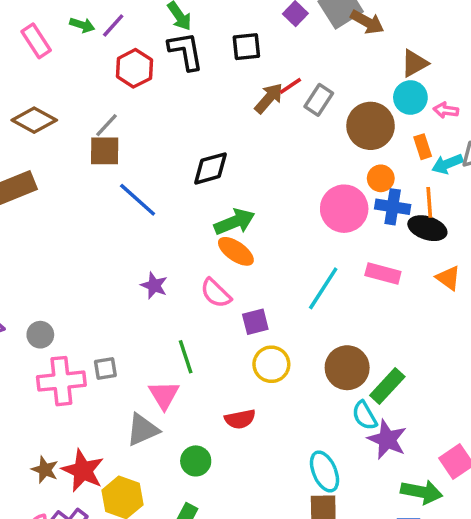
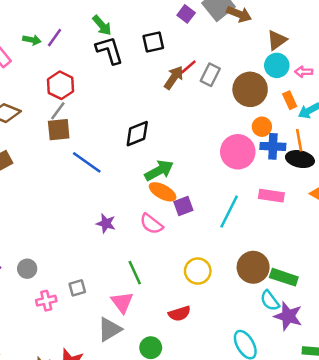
red hexagon: (134, 68) -> (60, 85), moved
purple square: (255, 322) -> (183, 206), moved
pink cross: (61, 381) -> (46, 301), size x0.6
green rectangle: (387, 386) -> (284, 277), turned 72

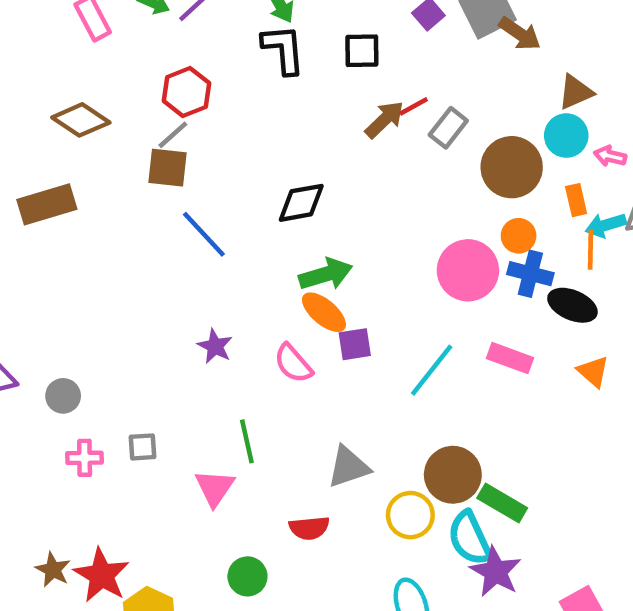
orange line: (299, 140) -> (590, 250), moved
yellow circle: (198, 271) -> (410, 515), moved
cyan semicircle: (270, 301) -> (470, 538), size x1.4
gray triangle: (109, 329) -> (348, 467), moved

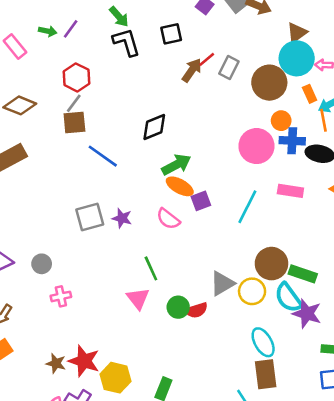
cyan circle: (566, 136) -> (297, 58), size x1.4
gray square: (142, 447) -> (90, 217), moved, size x1.6
gray triangle: (348, 467) -> (222, 284), moved
green circle: (247, 576) -> (178, 307), moved

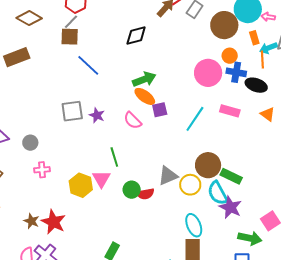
black diamond: (154, 127) -> (136, 35), moved
yellow hexagon: (116, 378) -> (81, 185), moved

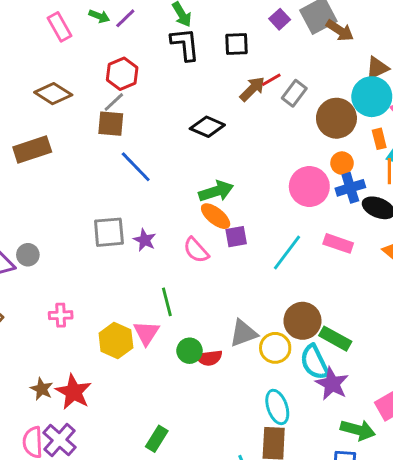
black diamond: (136, 35) -> (207, 127), turned 35
blue cross: (236, 72) -> (350, 188), turned -30
gray circle: (30, 143) -> (28, 255), moved

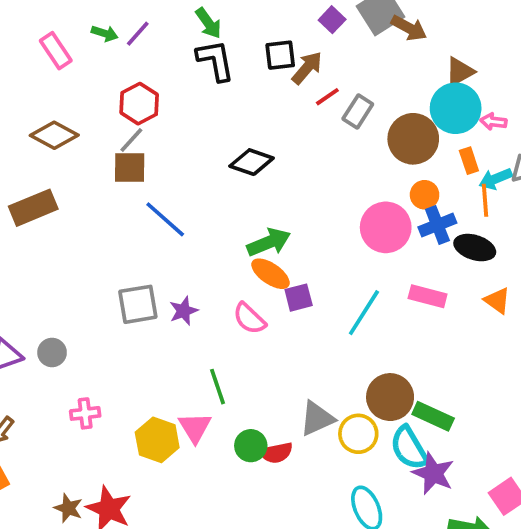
brown arrow: (252, 89) -> (307, 68), moved
purple star: (145, 240) -> (184, 311), turned 30
gray circle: (28, 255) -> (52, 352), moved

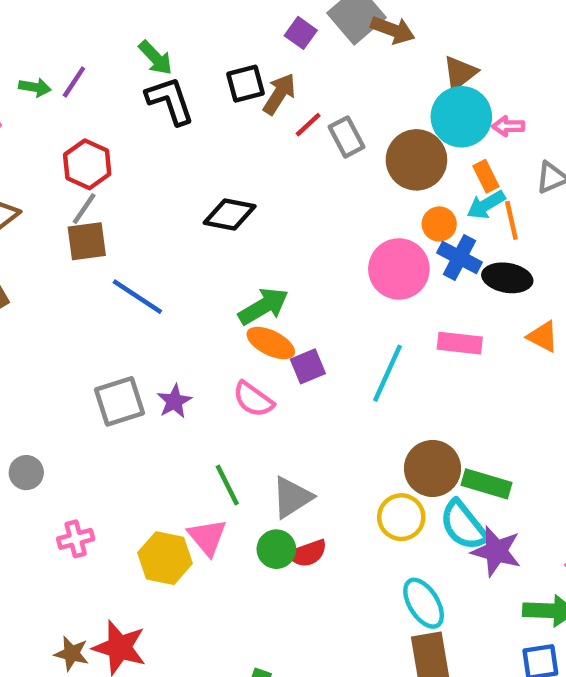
gray rectangle: (358, 111) -> (346, 137), turned -52
cyan arrow: (495, 179) -> (486, 205), moved
blue cross: (437, 225) -> (459, 258), turned -33
gray triangle: (317, 418) -> (292, 497), moved

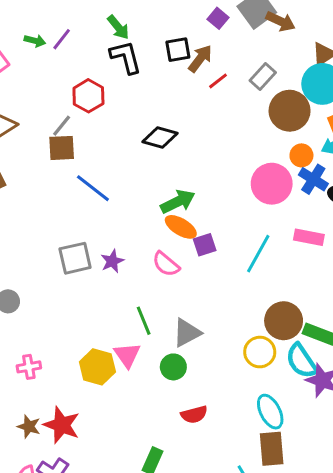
gray rectangle: (346, 137) -> (263, 76), moved, turned 65
red hexagon: (87, 164) -> (88, 96), moved
pink cross: (76, 539) -> (29, 367), moved
red semicircle: (307, 553) -> (194, 415), moved

